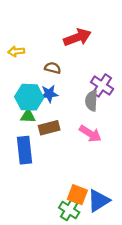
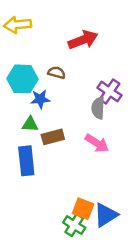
yellow arrow: (16, 51) -> (17, 25), moved, size x1.5
blue star: (49, 94) -> (40, 99), moved
cyan hexagon: (29, 97) -> (23, 79), moved

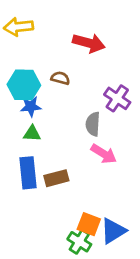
red arrow: (83, 40) -> (89, 43), turned 36
blue star: (40, 99) -> (31, 107), moved
gray semicircle: (98, 108) -> (93, 124), moved
brown rectangle: (53, 137) -> (56, 178), moved

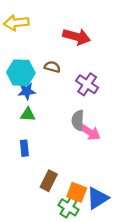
purple cross: (117, 98) -> (87, 84), moved
gray semicircle: (93, 124) -> (78, 120), moved
blue rectangle: (28, 173) -> (24, 148), size x0.6
brown rectangle: (56, 178) -> (49, 181), moved, turned -48

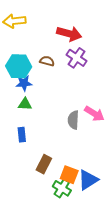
purple cross: (87, 84) -> (77, 58), moved
gray semicircle: (78, 120) -> (73, 120), moved
pink arrow: (89, 132) -> (94, 114), moved

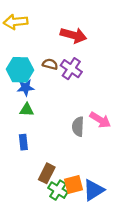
purple cross: (77, 58) -> (71, 69), moved
orange square: (69, 175) -> (73, 184), turned -36
green cross: (62, 188) -> (58, 190), moved

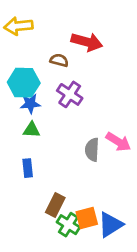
brown semicircle: (50, 64) -> (59, 60), moved
purple cross: (71, 69) -> (70, 94), moved

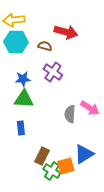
cyan hexagon: (24, 83) -> (16, 42), moved
green triangle: (32, 130) -> (24, 99), size x1.5
blue triangle: (110, 225) -> (84, 154), moved

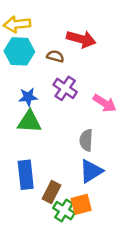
pink arrow: (90, 108) -> (105, 103), moved
blue rectangle: (21, 128) -> (26, 175), moved, size x1.6
blue triangle: (84, 154) -> (91, 171), moved

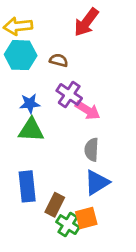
red arrow: (81, 39) -> (86, 22), moved, turned 112
pink arrow: (105, 103) -> (88, 110), moved

